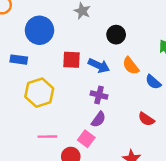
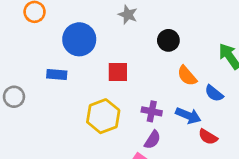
blue arrow: (99, 66) -> (188, 116), moved
yellow hexagon: (39, 93) -> (103, 116), moved

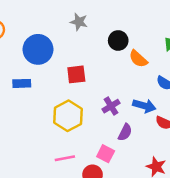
orange semicircle: (187, 76) -> (138, 59), moved
purple cross: (152, 111) -> (111, 106), turned -36
purple semicircle: (152, 140) -> (125, 132), moved

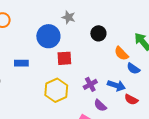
blue circle: (38, 49) -> (48, 36), moved
orange semicircle: (138, 59) -> (121, 53), moved
purple semicircle: (125, 132) -> (100, 105), turned 104

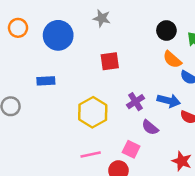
black circle: (98, 33) -> (166, 31), moved
blue circle: (48, 36) -> (58, 35), moved
red square: (64, 58) -> (110, 61), moved

